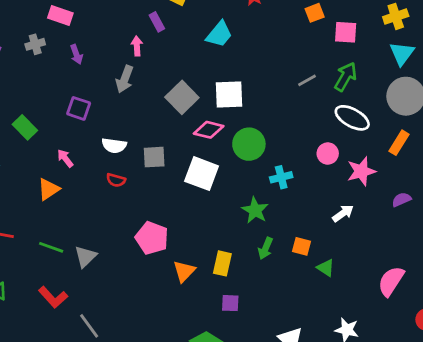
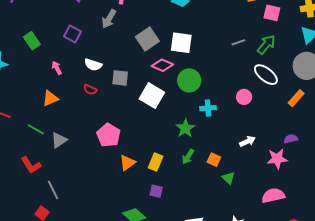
pink star: (361, 171) -> (277, 159), moved
orange triangle: (49, 189) -> (50, 98), moved
pink semicircle: (391, 281) -> (273, 196), turned 35

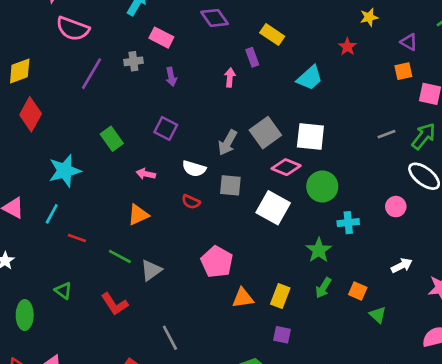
gray arrow: (109, 19) -> (227, 143), moved
pink arrow: (57, 68) -> (146, 174), turned -48
orange triangle: (127, 163) -> (243, 298), turned 30
gray line: (53, 190) -> (170, 338), moved

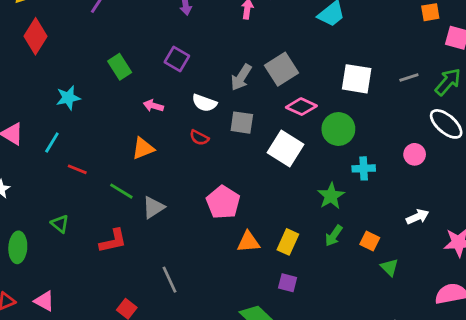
white square: (310, 137) -> (357, 79), moved
cyan star: (65, 171) -> (68, 98), size x0.7
red L-shape: (115, 304) -> (113, 241), turned -72

